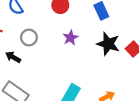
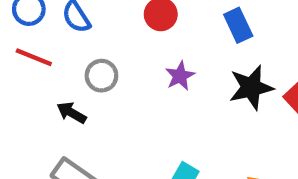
black star: (108, 44) -> (251, 87), turned -30

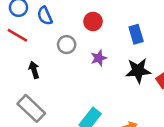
gray circle: (101, 76) -> (67, 45), moved
black arrow: (71, 113) -> (34, 70), turned 35

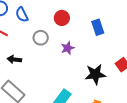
black arrow: (34, 70) -> (14, 59), turned -64
black star: (138, 71) -> (95, 74), moved

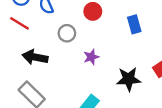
purple star: (68, 48) -> (91, 57), moved
black arrow: (14, 59) -> (35, 57), size x1.5

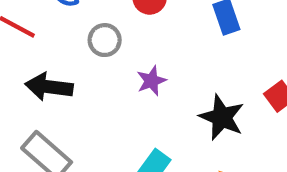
black star: (129, 79) -> (222, 117), turned 30

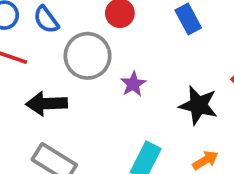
gray circle: (105, 40) -> (88, 56), size x1.6

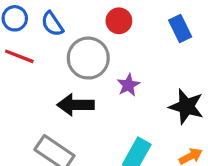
black arrow: (47, 104) -> (75, 105), moved

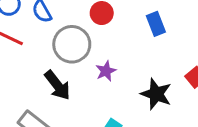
black arrow: (75, 105) -> (57, 85), turned -132

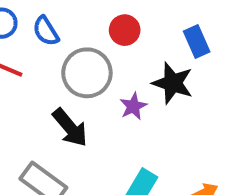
black star: (156, 94) -> (173, 83), moved

